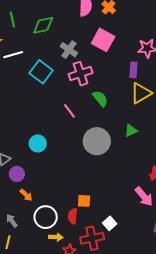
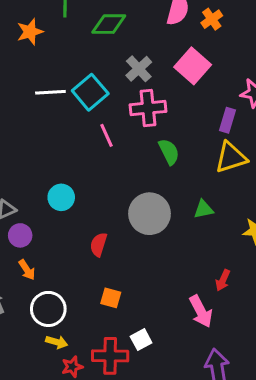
white line: (13, 55) -> (50, 92), moved
pink line: (69, 111) -> (107, 135), moved
red semicircle: (73, 216) -> (99, 244), moved

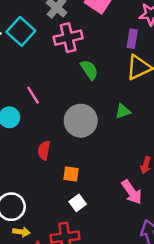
pink line: (107, 135) -> (33, 95), moved
orange square: (111, 298) -> (71, 174), moved
white square: (141, 340) -> (78, 203), moved

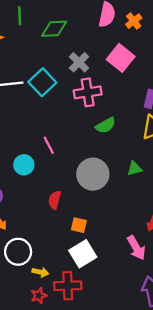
green semicircle: (89, 70) -> (106, 125), turned 90
white square: (78, 203) -> (83, 254), size x1.6
yellow arrow: (21, 232) -> (40, 272), moved

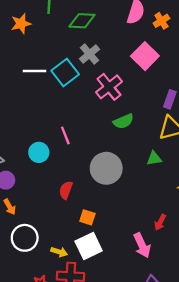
gray cross: (79, 62) -> (90, 54), moved
pink cross: (88, 92) -> (109, 87), turned -36
green triangle: (135, 169) -> (154, 158), moved
yellow arrow: (40, 272) -> (59, 252), moved

